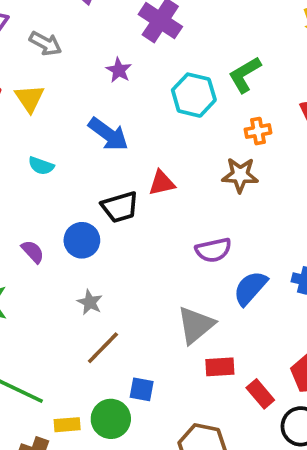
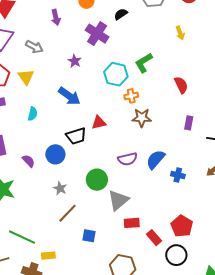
orange cross: (258, 131) -> (131, 96), moved
cyan semicircle: (41, 166) -> (33, 114), turned -96
blue semicircle: (250, 288) -> (156, 159), moved
green circle: (111, 419) -> (97, 180), moved

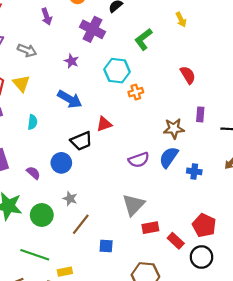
green L-shape: (144, 63) -> (143, 39), moved
brown star: (142, 118) -> (174, 129), moved
green circle: (97, 180) -> (42, 215), moved

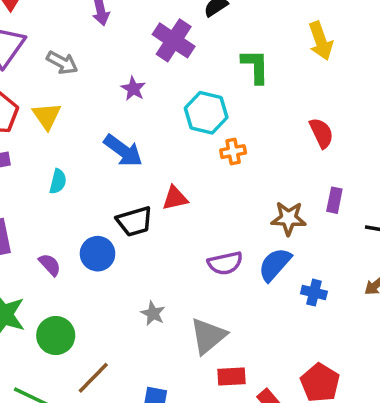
yellow arrow: (181, 20) -> (321, 41), size x1.5
green L-shape: (143, 39) -> (255, 66), turned 120
gray star: (70, 199) -> (153, 313), moved
brown line: (81, 224) -> (93, 378), moved

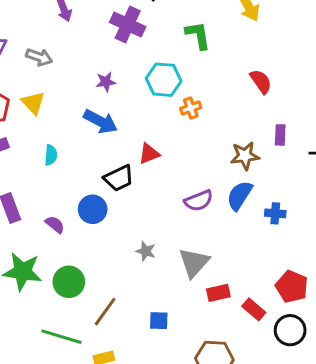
purple star: (133, 89) -> (106, 82), moved, turned -30

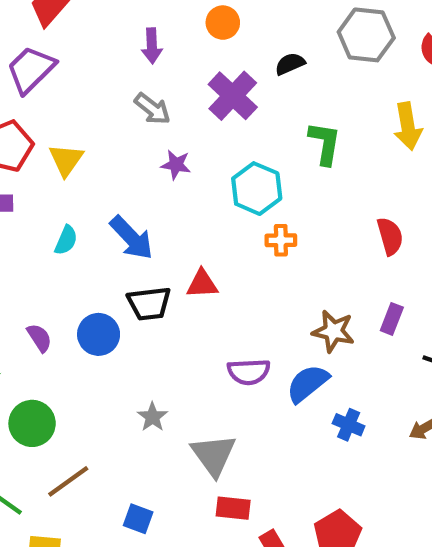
gray arrow: (39, 57) -> (152, 109), moved
blue arrow: (100, 121) -> (132, 238), moved
gray triangle: (194, 263) -> (214, 455), turned -36

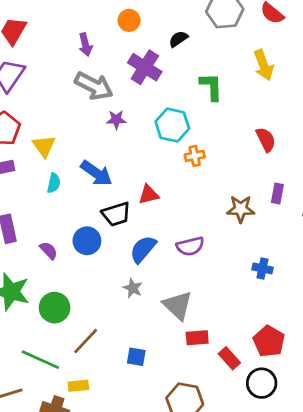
gray arrow: (152, 109) -> (94, 86), size x1.5
yellow triangle: (66, 160) -> (44, 146), moved
blue semicircle: (308, 383) -> (143, 249), moved

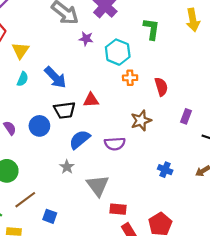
purple star: (116, 120) -> (86, 39), moved
red semicircle: (266, 139) -> (161, 87), moved
brown star: (241, 209) -> (141, 121), moved, turned -30
red rectangle: (197, 338) -> (118, 209), moved
blue square: (136, 357) -> (50, 216), moved

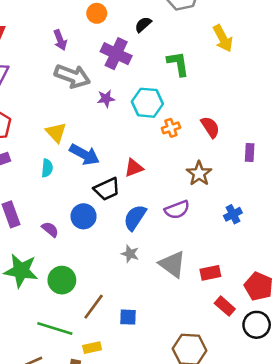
yellow triangle: (20, 50) -> (56, 133), moved
blue cross: (165, 170) -> (233, 214), moved, turned -32
red rectangle: (118, 209) -> (210, 273), moved

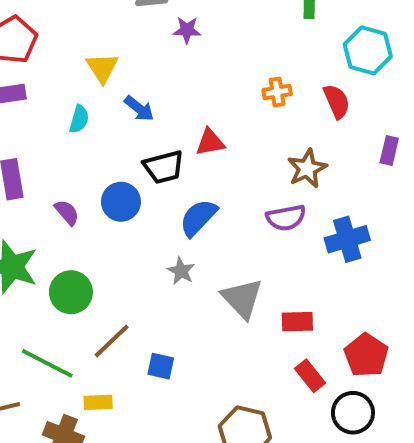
cyan hexagon: (147, 103) -> (368, 50), moved
blue arrow: (84, 154) -> (139, 109), size x0.7
purple semicircle: (177, 210) -> (286, 218), moved
blue cross: (233, 214) -> (347, 239), size x1.5

